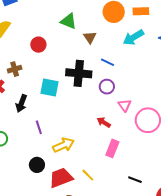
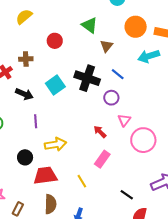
cyan square: (49, 87) -> (55, 85), turned 30
black arrow: (21, 103) -> (24, 94), turned -102
yellow line: (88, 175) -> (82, 181), moved
black line: (135, 180) -> (127, 195), moved

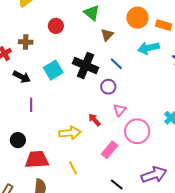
yellow arrow: (55, 144) -> (70, 133), moved
pink rectangle: (102, 159) -> (110, 150), moved

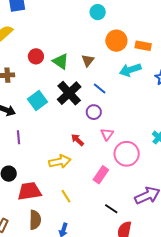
green triangle: (92, 13) -> (61, 61), moved
black cross: (86, 66) -> (69, 93), turned 30
red arrow: (94, 120) -> (78, 140), moved

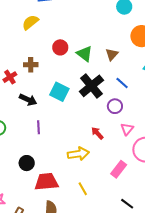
cyan square: (37, 101) -> (59, 92), turned -30

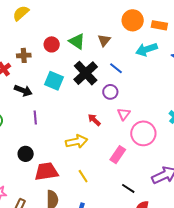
red circle: (60, 47) -> (52, 44), moved

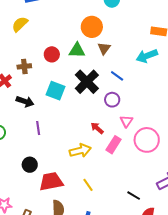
orange circle: (133, 20) -> (92, 27), moved
green triangle: (77, 41) -> (77, 50), turned -30
pink rectangle: (118, 155) -> (114, 145), moved

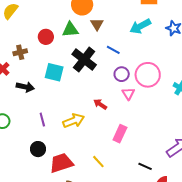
purple circle: (112, 100) -> (122, 74), moved
purple line: (38, 128) -> (42, 120), moved
pink circle: (147, 140) -> (148, 75), moved
pink rectangle: (114, 145) -> (120, 134), moved
yellow arrow: (80, 151) -> (74, 121), moved

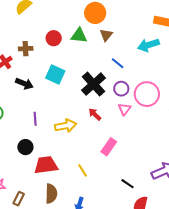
black cross: (84, 59) -> (94, 84), moved

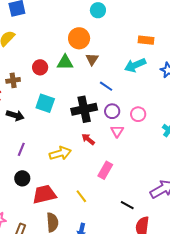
black cross: (94, 84) -> (84, 109), turned 35
pink circle: (147, 94) -> (138, 114), size x0.6
purple line: (35, 119) -> (21, 149), moved, turned 32

